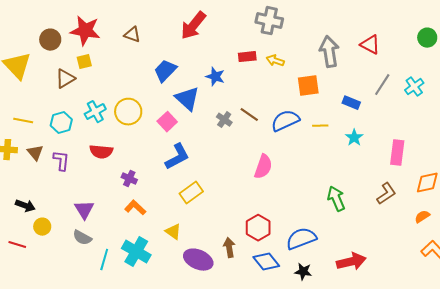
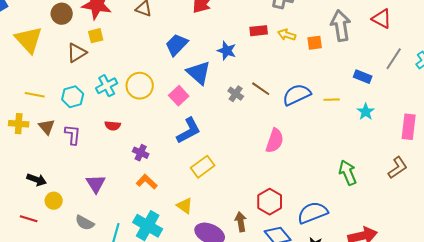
orange square: (308, 86) -> (315, 43), moved, size x0.7
red semicircle: (101, 152) -> (113, 126), size x0.7
gray semicircle: (82, 238) -> (85, 223), moved

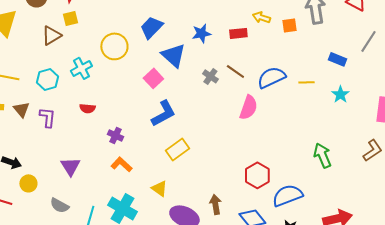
red rectangle: (259, 31) -> (238, 33), moved
blue star: (227, 51) -> (201, 33), turned -30
yellow circle: (140, 86) -> (114, 46), moved
pink semicircle: (275, 141) -> (248, 107), moved
red hexagon: (270, 202) -> (257, 175), moved

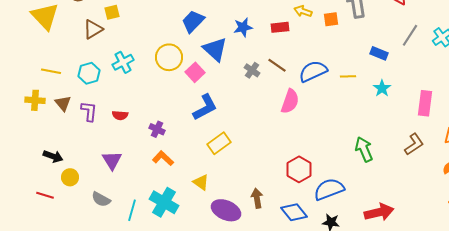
yellow circle: (114, 46) -> (169, 57), moved
red semicircle: (87, 108) -> (120, 115), moved

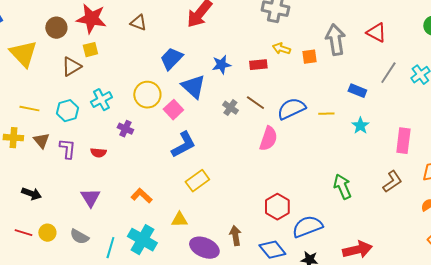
purple cross: (157, 129) -> (125, 129), moved
yellow circle: (70, 177) -> (47, 233), moved
yellow triangle: (201, 182) -> (179, 220), turned -36

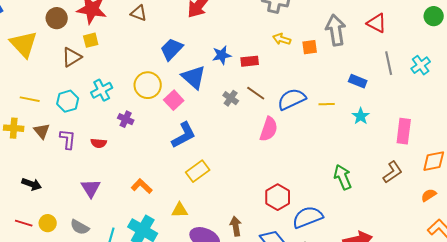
red rectangle: (258, 65) -> (250, 61), moved
gray line: (388, 73) -> (389, 63), turned -45

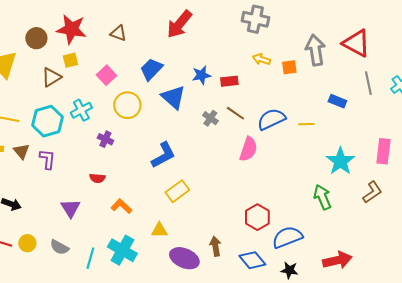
red triangle: (377, 23) -> (356, 43), size x1.4
pink square: (174, 100) -> (106, 75), moved
cyan hexagon: (68, 101) -> (47, 121), size x1.4
cyan star: (361, 116) -> (340, 161), moved, size x1.6
red semicircle: (99, 143) -> (97, 178), moved

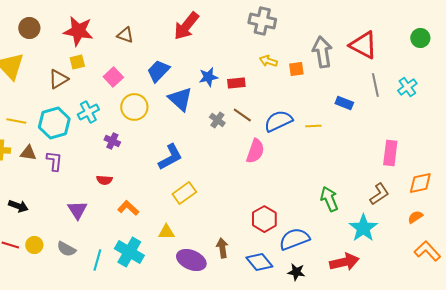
brown circle: (36, 38) -> (29, 28), moved
brown triangle: (21, 151) -> (28, 153), turned -42
cyan star: (340, 161) -> (363, 228), moved

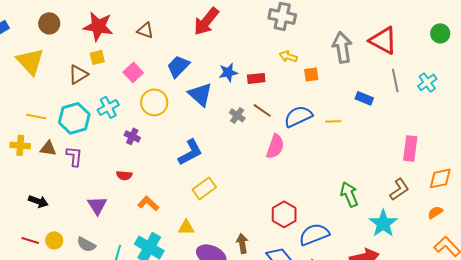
orange square: (296, 69) -> (311, 74), moved

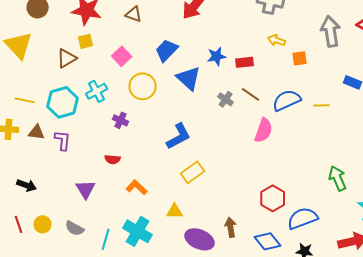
red line: (30, 240) -> (19, 224), turned 54

